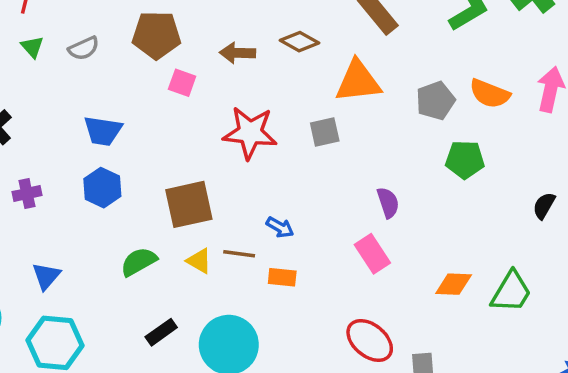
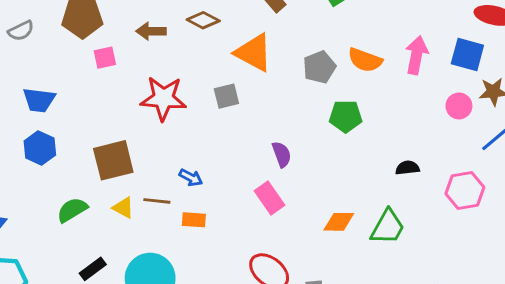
orange triangle: (358, 81) -> (254, 53), turned 36
pink square: (182, 83) -> (105, 58), turned -30
black semicircle: (544, 206) -> (407, 168), moved, turned 55

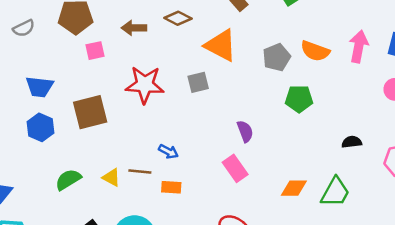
brown square: (113, 160) -> (90, 112), moved

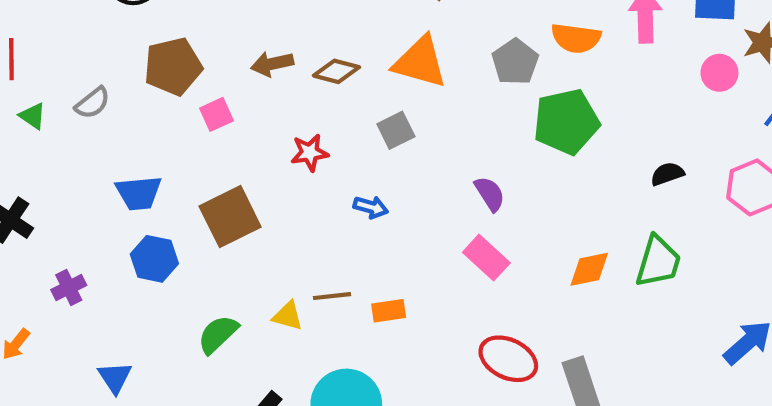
brown diamond: (178, 18) -> (336, 71), moved
red star: (145, 85) -> (310, 153), size x0.6
green pentagon: (299, 99) -> (566, 122), size x1.4
blue arrow: (168, 152) -> (371, 207), moved

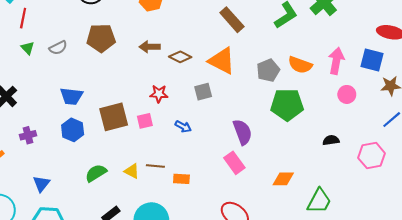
pink circle: (719, 73) -> (347, 94), moved
pink square: (216, 114) -> (145, 121), moved
purple semicircle: (490, 194) -> (242, 132), size x1.4
green trapezoid: (658, 262) -> (319, 201), moved

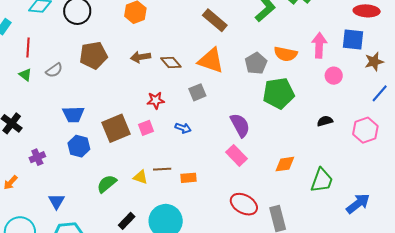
red line: (23, 18) -> (28, 47), moved
brown diamond: (180, 57) -> (171, 63), turned 30

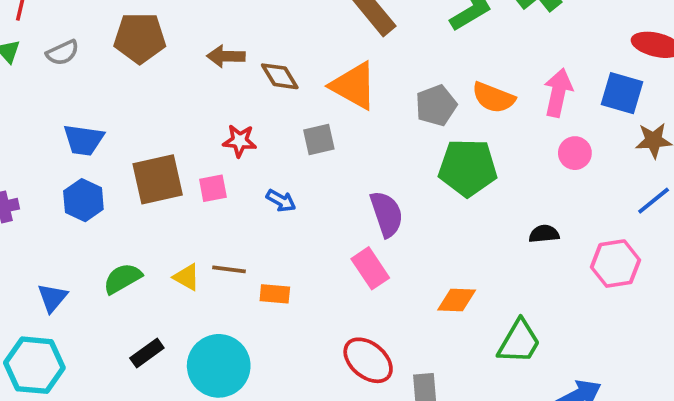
blue triangle: (57, 201) -> (52, 298), moved

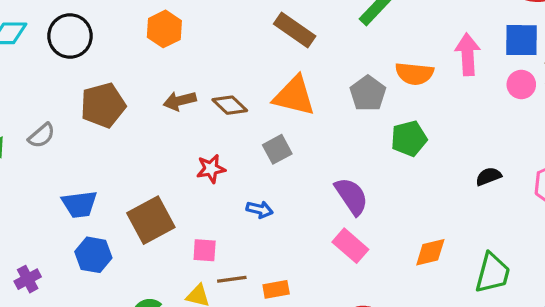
pink circle: (575, 153) -> (521, 85), moved
green pentagon: (468, 168) -> (409, 139), size x0.7
pink square: (213, 188) -> (205, 250), moved, turned 30

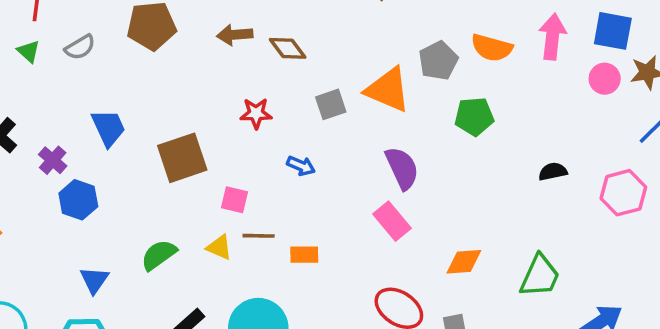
orange triangle: (294, 96) -> (388, 90), moved
blue trapezoid: (79, 204) -> (108, 128), turned -117
orange diamond: (430, 252) -> (464, 262), moved
blue hexagon: (93, 255) -> (78, 200), moved
purple cross: (28, 279) -> (53, 160), moved, turned -30

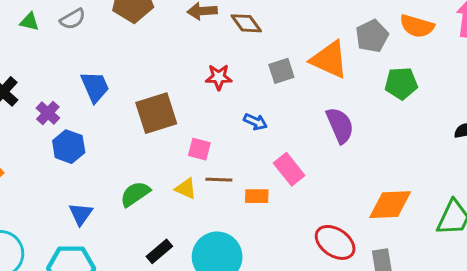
green triangle: (28, 51) -> (29, 22), turned -30
pink rectangle: (392, 221) -> (289, 169), moved
orange diamond: (464, 262) -> (390, 205), size x1.4

